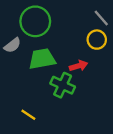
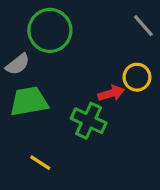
yellow circle: (97, 40) -> (137, 77), moved
green trapezoid: (42, 59) -> (29, 101), moved

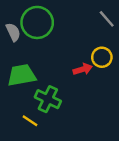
gray semicircle: (18, 64) -> (13, 32), moved, turned -78
green cross: (89, 121) -> (48, 99), moved

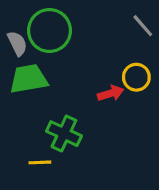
green trapezoid: (22, 75) -> (29, 79), moved
yellow line: (30, 121) -> (40, 162), turned -35

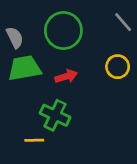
green circle: (49, 31) -> (63, 31), moved
red arrow: (111, 93) -> (66, 76), moved

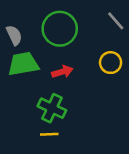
yellow line: (34, 140) -> (49, 134), moved

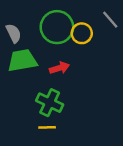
yellow circle: (111, 63) -> (82, 33), moved

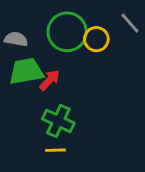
gray semicircle: (14, 33) -> (16, 39), turned -54
red arrow: (59, 68) -> (50, 80), moved, turned -30

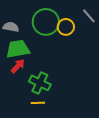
red arrow: (50, 80) -> (18, 66), moved

